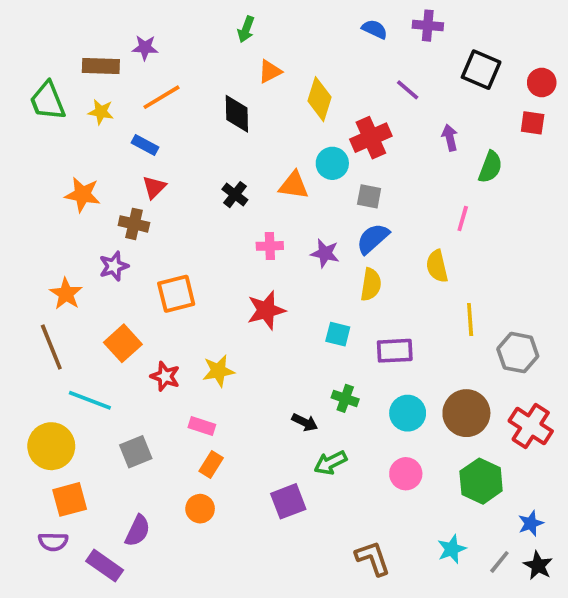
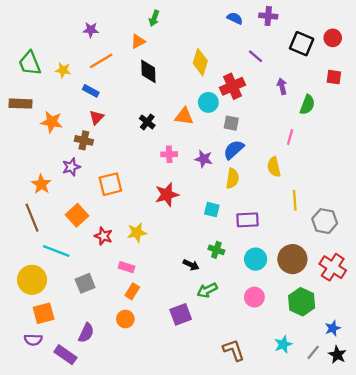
brown rectangle: (101, 66) -> (21, 104), moved
orange triangle: (270, 71) -> (138, 41), moved
red circle: (542, 82) -> (333, 38), moved

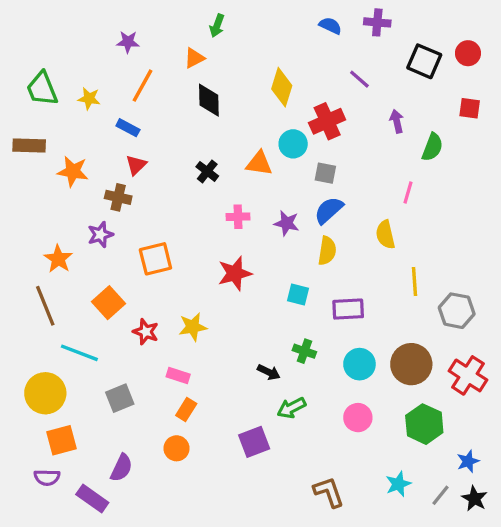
orange line: (101, 61) -> (142, 86), turned -30

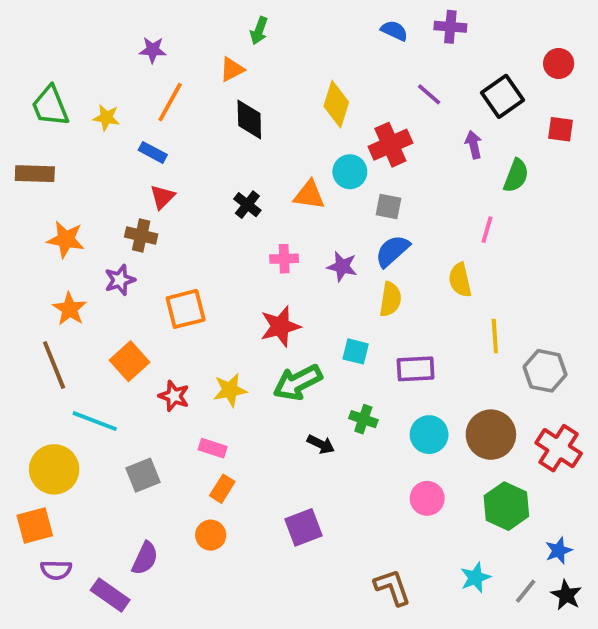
black square: (424, 61) -> (503, 96), moved, turned 32
orange star: (73, 171) -> (66, 239), moved
green arrow: (291, 408) -> (298, 382), moved, size x1.4
orange square: (62, 440) -> (35, 525), moved

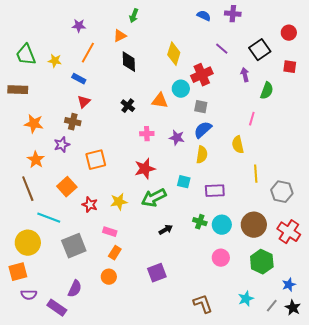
green cross: (363, 419) -> (200, 222), moved
black arrow: (321, 444) -> (166, 230), turned -56
gray square: (143, 475) -> (74, 246), size x1.4

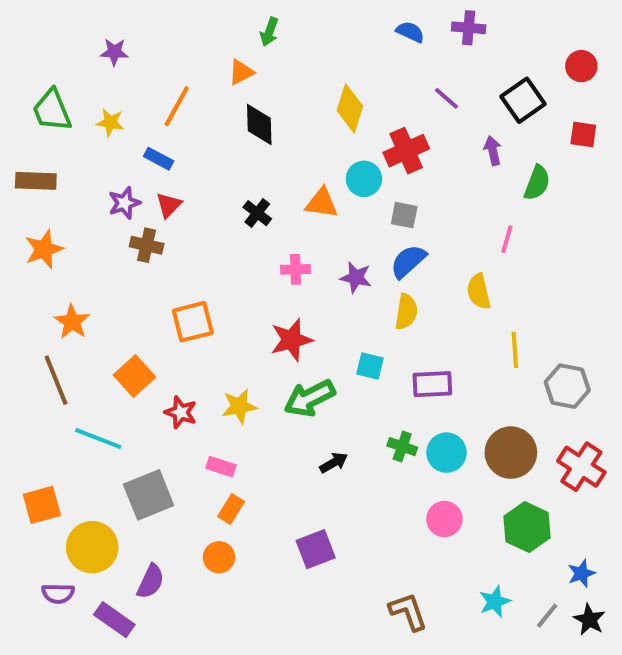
purple star: (79, 26) -> (114, 52), moved
orange star: (34, 124) -> (44, 249), moved, turned -30
purple star: (62, 145) -> (124, 203), moved
yellow circle: (28, 243) -> (92, 547), moved
orange square: (18, 272) -> (42, 505), moved

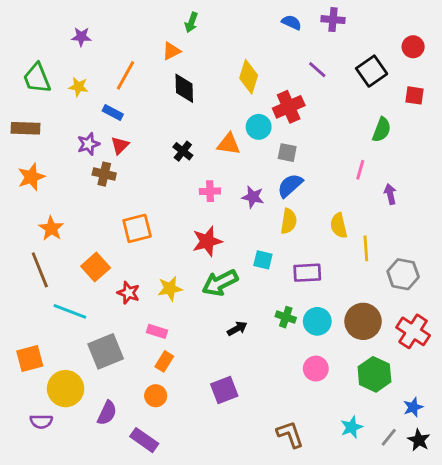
purple arrow: (493, 151) -> (390, 194), moved
yellow semicircle: (479, 292) -> (339, 226), moved
purple rectangle: (114, 620) -> (144, 440), moved

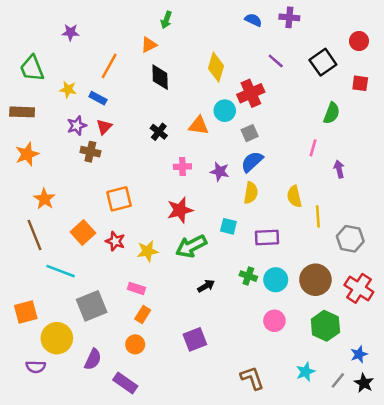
yellow star: (78, 87) -> (68, 90), moved
gray square: (287, 153) -> (250, 133), turned -35
red star: (128, 293) -> (115, 241), moved

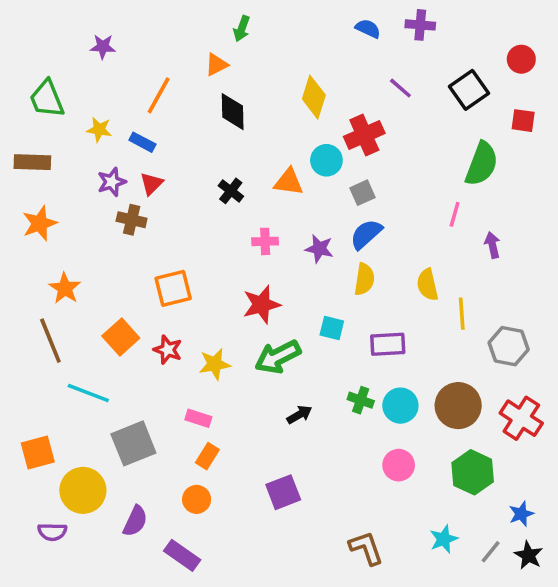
green semicircle: (332, 113) -> (482, 164), size x1.4

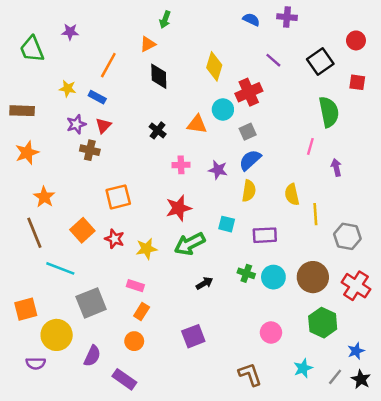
green trapezoid: (47, 99) -> (32, 49), moved
green semicircle: (482, 164) -> (329, 112), turned -32
pink circle: (399, 465) -> (271, 333), moved

